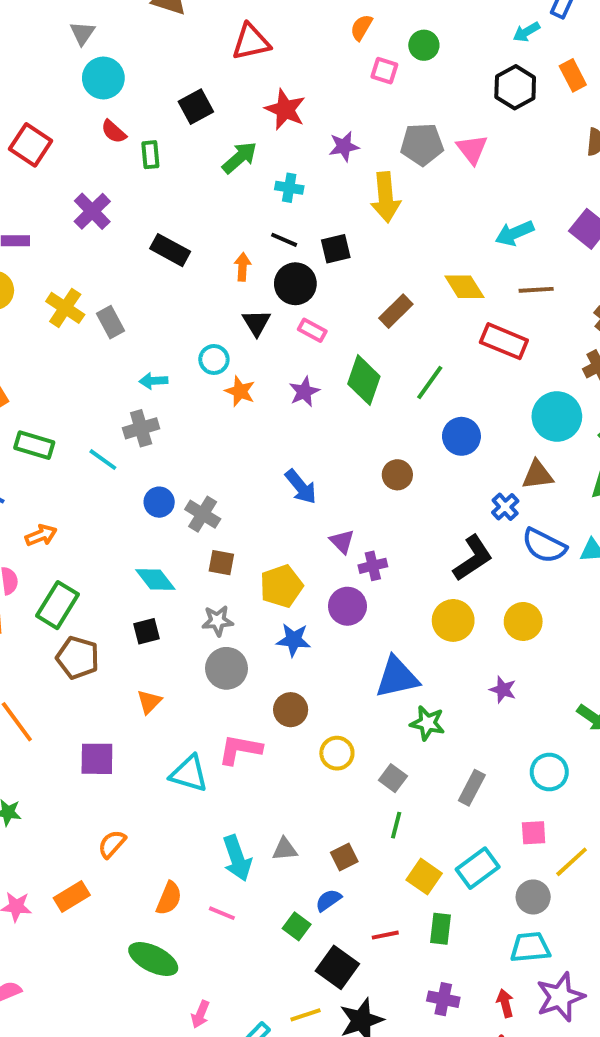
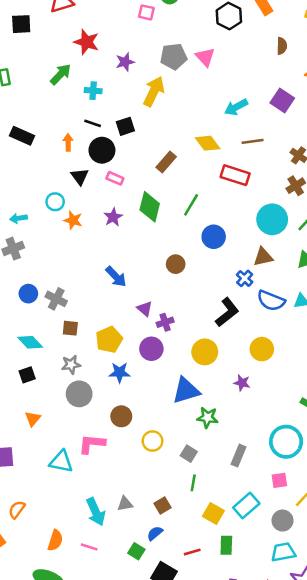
black square: (196, 107) -> (21, 24), moved, turned 30
yellow arrow: (386, 197) -> (154, 91), turned -144
yellow circle: (453, 620) -> (205, 352), moved
purple star: (503, 690) -> (242, 383), moved
cyan circle: (549, 772) -> (286, 442), size x1.4

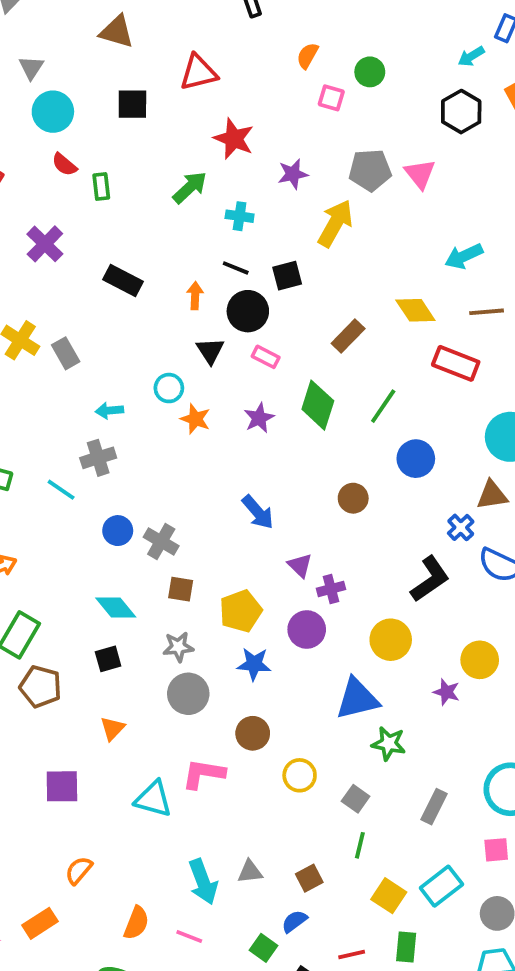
yellow circle: (262, 349) -> (480, 660), moved

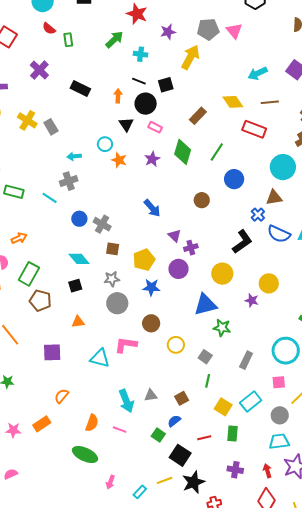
orange triangle: (112, 729) -> (78, 322), turned 40

